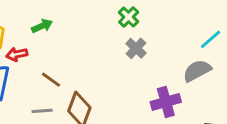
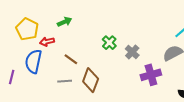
green cross: (129, 17) -> (109, 43), moved
gray cross: (136, 48) -> (132, 52), moved

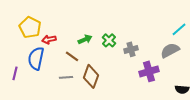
green arrow: (65, 22) -> (85, 39), moved
gray cross: (132, 52) -> (131, 49), turned 32

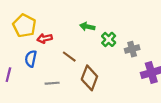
green arrow: (85, 39) -> (87, 27), moved, turned -144
blue semicircle: (36, 58) -> (31, 59), size x0.7
gray line: (66, 77) -> (52, 83), moved

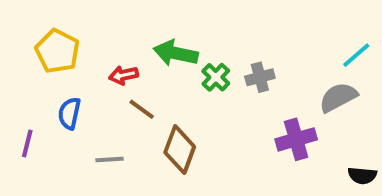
green arrow: (87, 27) -> (176, 53), size x1.5
red arrow: (45, 38) -> (124, 75), moved
gray cross: (132, 49) -> (260, 77), moved

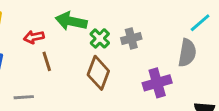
gray semicircle: (338, 97) -> (187, 53), turned 128
brown line: (142, 109) -> (47, 61), turned 36
brown diamond: (180, 149) -> (98, 73), moved

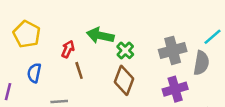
red arrow: (34, 37) -> (68, 49), turned 126
gray cross: (131, 38) -> (173, 50), moved, size x1.5

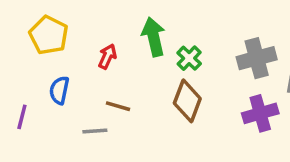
green arrow: (100, 36) -> (154, 37), turned 65
brown line: (79, 70) -> (118, 106), moved, turned -56

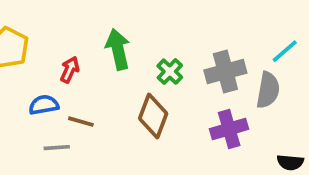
green cross: (189, 58) -> (170, 72), moved
blue semicircle: (59, 90) -> (44, 105), moved, turned 68

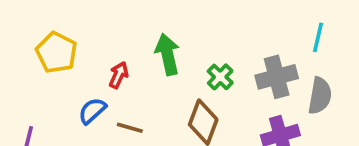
cyan line: (285, 51) -> (318, 37), moved, turned -36
blue semicircle: (44, 105) -> (92, 111), turned -32

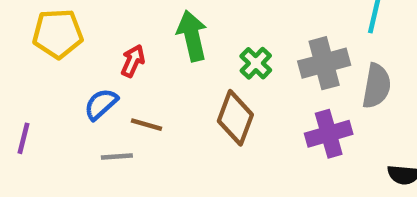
yellow pentagon: (56, 52) -> (58, 34), turned -30

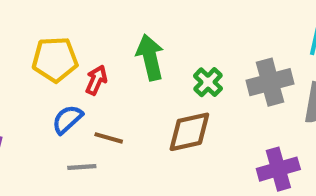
yellow pentagon: (58, 34) -> (55, 59), moved
brown diamond: (235, 118) -> (189, 132), turned 57
purple cross: (329, 134) -> (278, 169), moved

